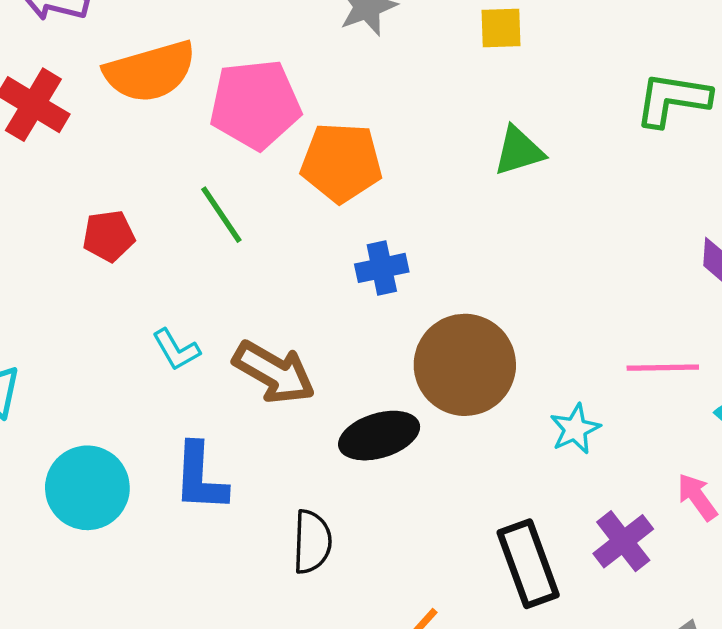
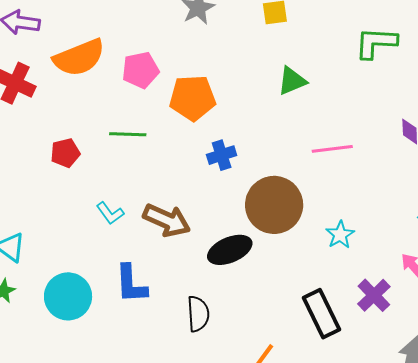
pink pentagon: (255, 104) -> (140, 70), size x0.7
green line: (221, 215) -> (128, 134), turned -48
pink line: (663, 368) -> (332, 149), moved

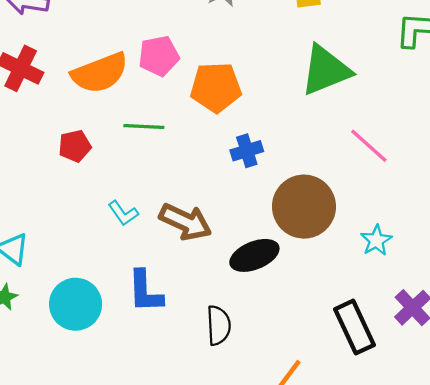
orange semicircle: (79, 58) -> (100, 73), moved
green triangle: (292, 81) -> (326, 70), size x1.6
pink line: (332, 149) -> (369, 146), turned 48

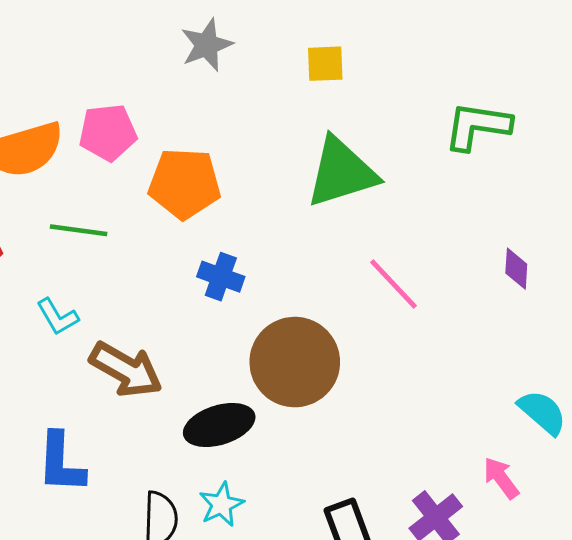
blue cross: (247, 151) -> (221, 277), turned 32
cyan L-shape: (123, 213) -> (57, 317), moved
cyan star: (376, 240) -> (221, 504), moved

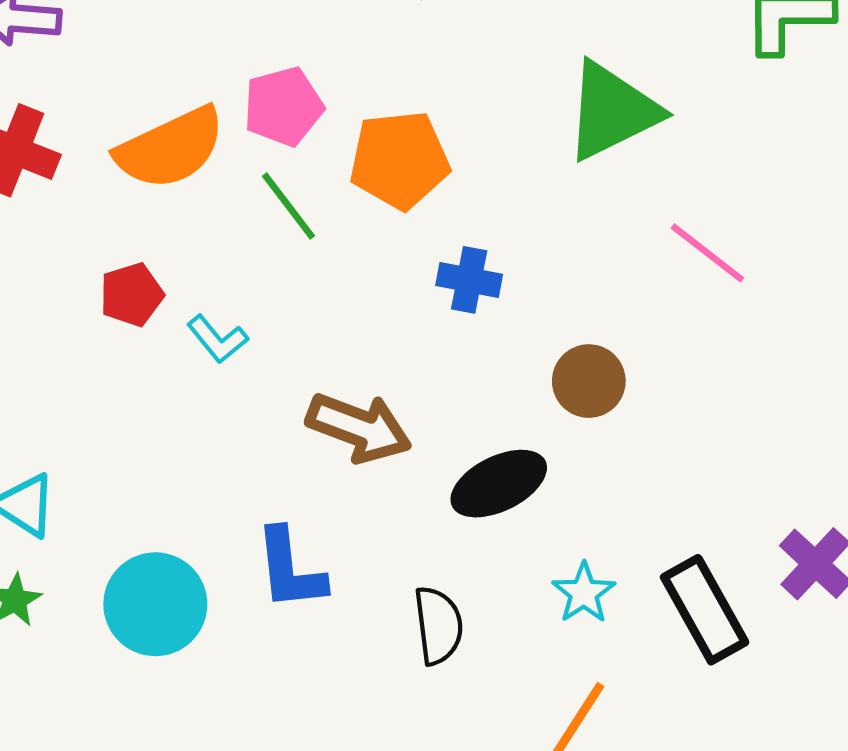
green line: (79, 230) -> (289, 206), moved, turned 54
cyan L-shape: (57, 317) -> (217, 339), moved
brown circle: (295, 362) -> (589, 381), size x0.6
cyan star: (221, 504) -> (584, 593), moved

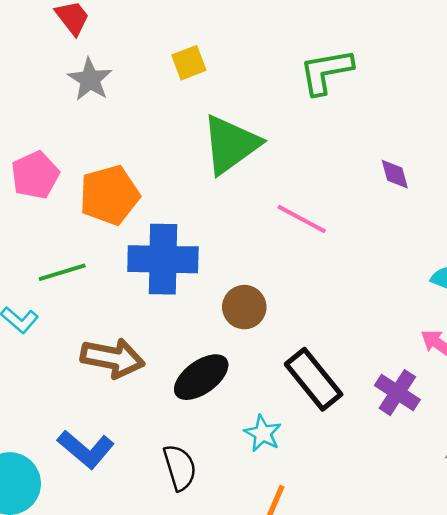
green line: (289, 206) -> (62, 272), moved, turned -60
blue cross: (469, 280) -> (163, 259), size x1.8
blue L-shape: (290, 569) -> (86, 449), turned -34
black rectangle: (705, 610) -> (314, 379), moved

